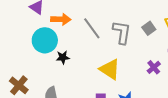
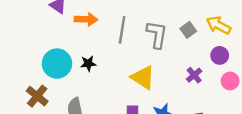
gray line: (92, 28) -> (122, 30), turned 45
cyan circle: (45, 40) -> (57, 64), moved

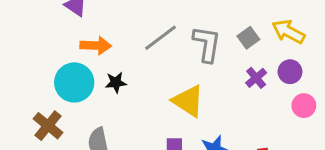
orange arrow: (86, 19) -> (96, 45), moved
gray line: (122, 30) -> (161, 38), turned 44
purple cross: (194, 75) -> (256, 78), moved

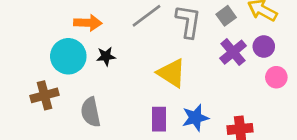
purple cross: (256, 78) -> (233, 52), size x1.4
brown cross: (48, 126) -> (45, 95), turned 36

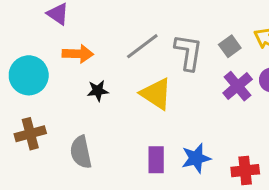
cyan circle: (68, 56) -> (29, 75), moved
yellow triangle: (172, 73) -> (156, 94), moved

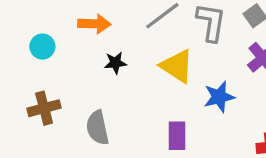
cyan circle: (29, 75) -> (42, 47), size x0.6
blue star: (196, 158) -> (219, 97), moved

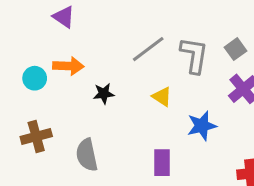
orange arrow: (94, 24) -> (68, 66), moved
yellow triangle: (177, 66) -> (162, 97), size x0.6

